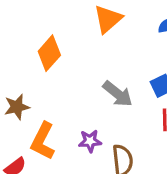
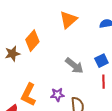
brown star: (17, 107) -> (12, 54), moved

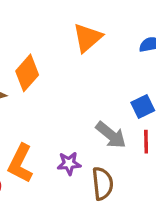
gray arrow: (74, 66) -> (111, 135), moved

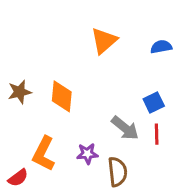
orange diamond: (27, 73) -> (62, 96), moved, turned -36

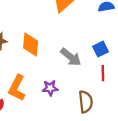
gray arrow: (125, 128) -> (71, 57), moved
brown semicircle: (118, 172) -> (86, 102), moved

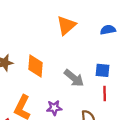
blue square: (100, 49) -> (102, 70), turned 32

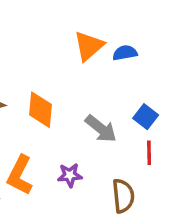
blue semicircle: (108, 30) -> (125, 53), moved
blue square: (102, 70) -> (146, 117), turned 32

